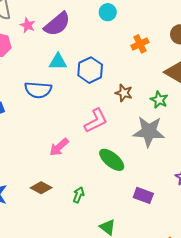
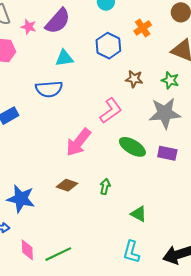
blue hexagon: (90, 70) -> (108, 46), moved
pink arrow: (59, 147) -> (78, 142), size x1.4
purple rectangle: (143, 195) -> (167, 153), moved

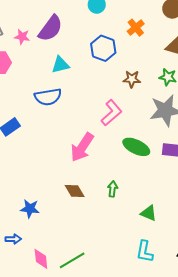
brown diamond: (67, 185) -> (75, 191), turned 45
blue star: (21, 199) -> (30, 209), size x0.7

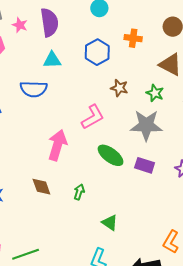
purple semicircle: (50, 28) -> (49, 22), turned -56
orange cross: (136, 28) -> (133, 38), turned 36
pink arrow: (82, 147) -> (57, 145), turned 152

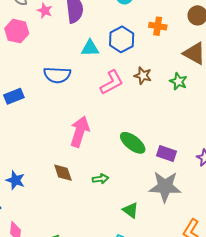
cyan triangle: (52, 60) -> (90, 48), moved
pink L-shape: (93, 117) -> (112, 82), moved
gray star: (146, 125) -> (165, 187), moved
green arrow: (79, 192) -> (100, 179), turned 63

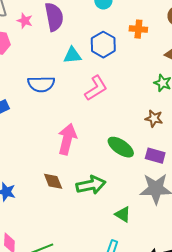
brown star: (143, 76) -> (154, 118), moved
green arrow: (100, 179) -> (91, 185), size x1.8

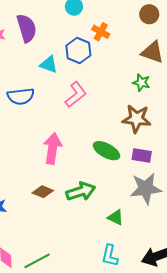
orange cross: (138, 29) -> (101, 32), moved, turned 30
cyan triangle: (72, 55) -> (49, 64), turned 30
brown star: (154, 118) -> (137, 119), size x1.6
brown diamond: (53, 181) -> (43, 192), turned -40

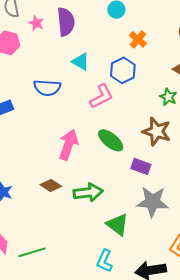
blue hexagon: (78, 50) -> (123, 70), moved
green ellipse: (107, 151) -> (111, 140), moved
purple rectangle: (142, 156) -> (141, 166), moved
green triangle: (116, 217) -> (117, 224), size x1.4

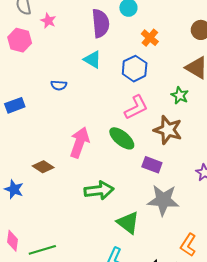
purple semicircle: (66, 22) -> (101, 23), moved
blue semicircle: (47, 88) -> (59, 85), size x0.6
pink L-shape: (101, 96) -> (136, 107), moved
brown diamond: (51, 185) -> (43, 167), moved

